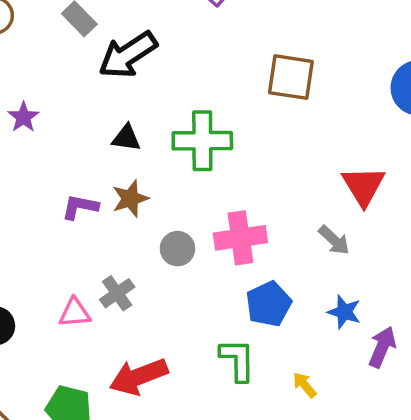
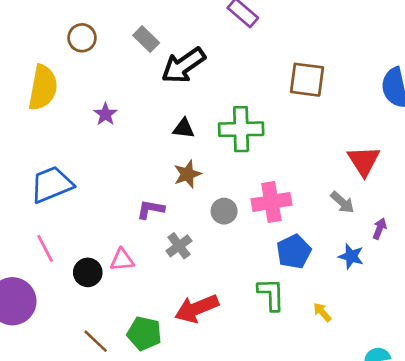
purple L-shape: (80, 207) -> (151, 209), moved
pink triangle: (75, 313) -> (122, 260), moved
purple arrow: (382, 347) -> (380, 229), moved, size x0.7

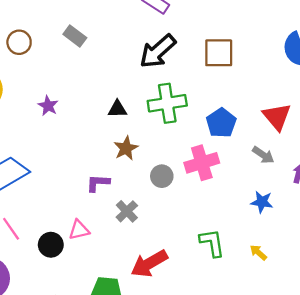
black arrow: (183, 65) -> (158, 51), moved
blue pentagon: (294, 252) -> (221, 123), moved
blue star: (351, 256) -> (262, 202), moved

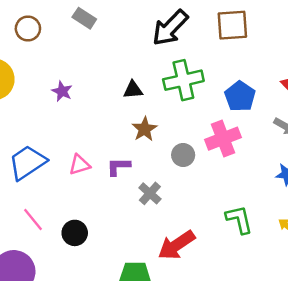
pink triangle: (79, 230) -> (80, 165), moved

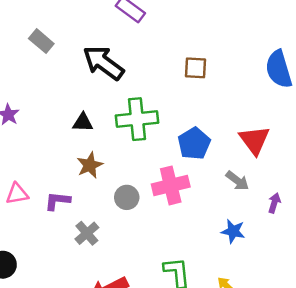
brown square: (232, 25) -> (196, 68), size x0.7
black arrow: (170, 28) -> (103, 63), moved, turned 75

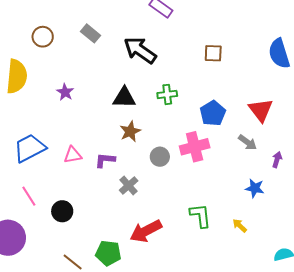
green cross: (137, 119) -> (167, 94), size x0.6
black triangle: (83, 122) -> (124, 98), size x1.4
blue star: (233, 231) -> (255, 188), moved

